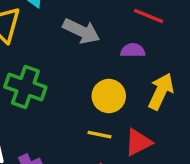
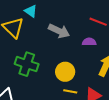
yellow circle: (109, 96) -> (65, 72), moved

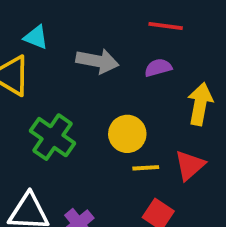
green cross: (27, 64) -> (52, 137), turned 30

